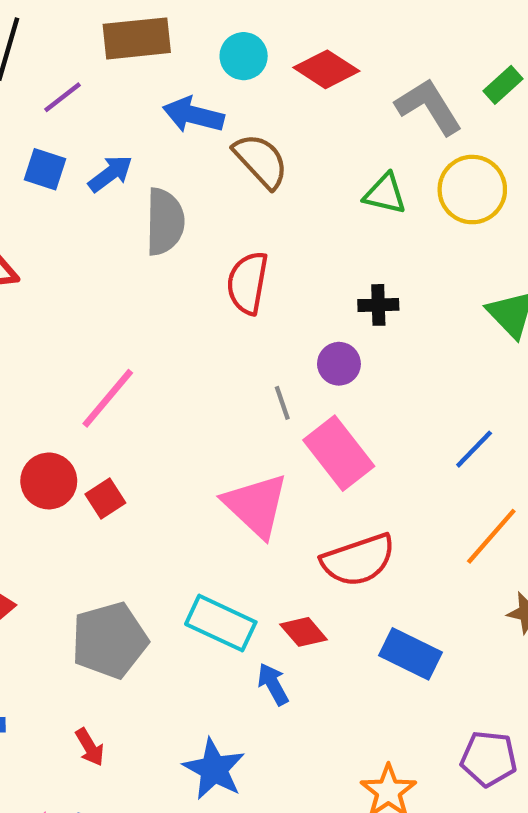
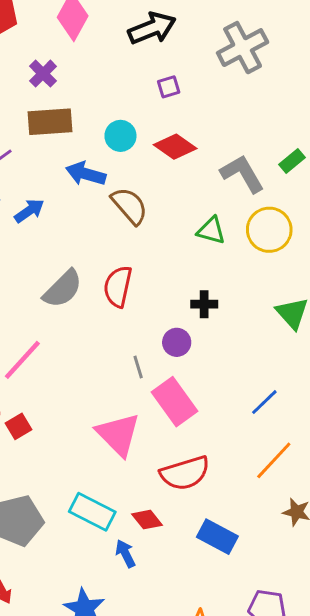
gray semicircle: (165, 222) -> (63, 289), moved, turned 42

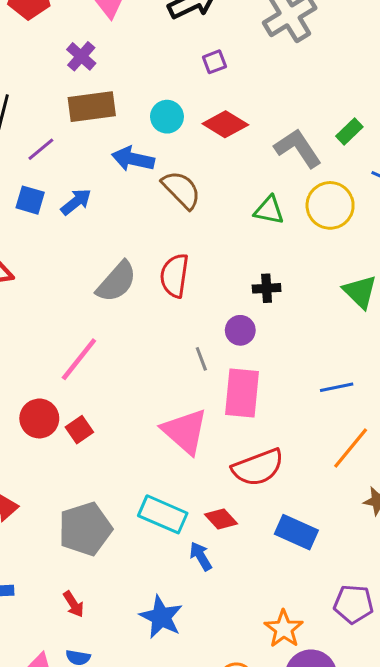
pink rectangle: (174, 402) -> (242, 393), turned 45
blue line: (264, 402) -> (337, 387), turned 36

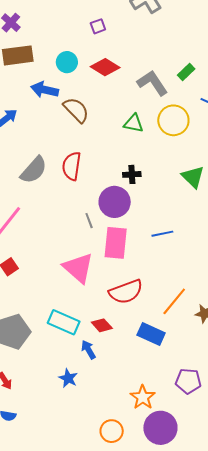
purple circle: (240, 330) -> (115, 202), size x1.6
blue line: (337, 387) -> (162, 234), moved
orange line: (351, 448) -> (174, 301), moved
blue star: (161, 617) -> (68, 378), moved, size x0.7

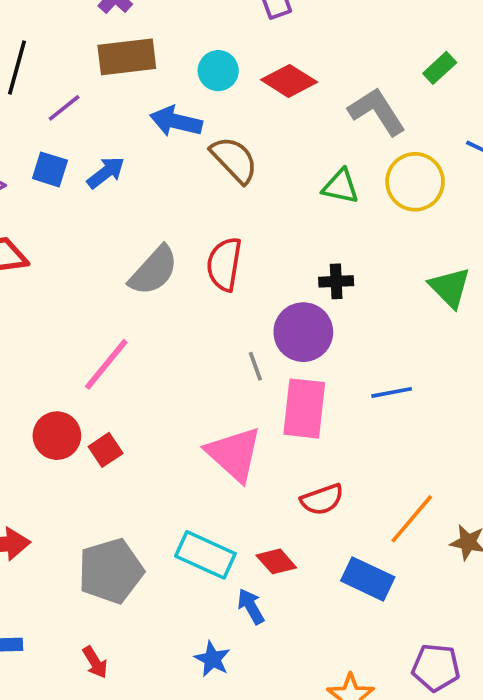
green rectangle: (186, 72) -> (440, 68), moved
red semicircle: (126, 292) -> (322, 499), size x0.7

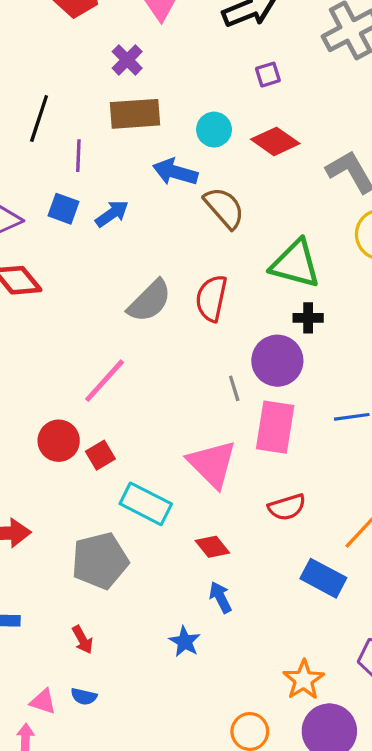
purple line: (64, 108) -> (78, 156), turned -52
green triangle: (341, 186) -> (295, 264), moved, size x1.6
cyan rectangle: (205, 555) -> (146, 504), moved
red diamond: (276, 561) -> (212, 547), moved

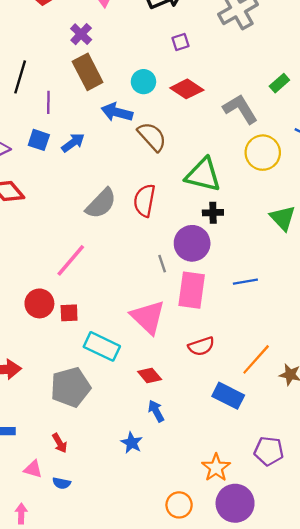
brown rectangle: (135, 114) -> (88, 72), turned 68
red square: (100, 455) -> (69, 313), turned 30
pink triangle: (43, 702) -> (33, 469), moved

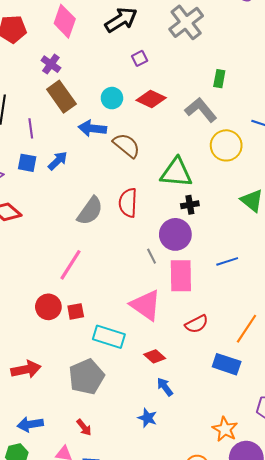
green rectangle: (279, 83) -> (219, 79), moved, turned -30

